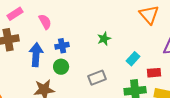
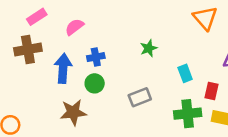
pink semicircle: (45, 22) -> (74, 27), turned -98
cyan rectangle: (133, 59) -> (185, 73), turned -64
red rectangle: (154, 73) -> (211, 91), turned -72

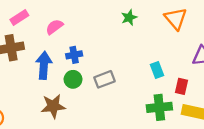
green star: (149, 48) -> (129, 17), moved
gray rectangle: (140, 97) -> (105, 79), moved

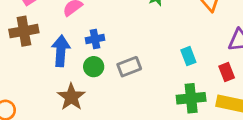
red rectangle: (182, 86) -> (227, 72), moved, turned -35
brown star: (53, 106) -> (71, 97), turned -30

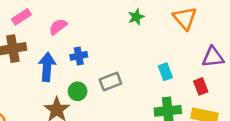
green circle: (94, 67) -> (78, 91), moved

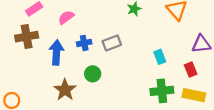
gray rectangle: (110, 82) -> (112, 43), moved
green circle: (78, 91) -> (93, 74), moved

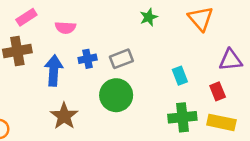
pink semicircle: (66, 17) -> (65, 28), turned -140
green circle: (93, 74) -> (116, 95), moved, size x1.6

